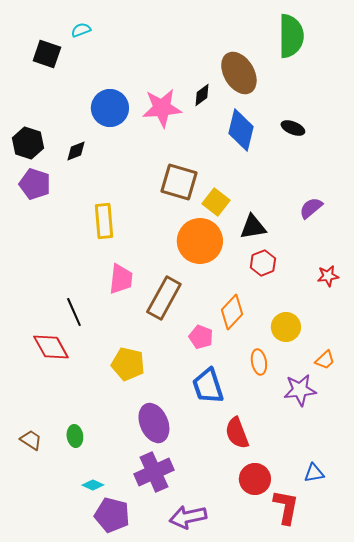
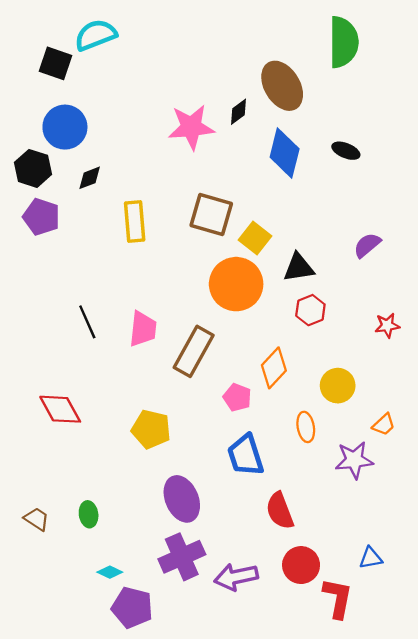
cyan semicircle: (81, 30) -> (96, 35), size x1.8
blue circle: (110, 108) -> (65, 127), moved
yellow rectangle: (104, 221) -> (135, 222), moved
black line: (74, 312) -> (87, 322), moved
purple arrow: (188, 517) -> (236, 577), moved

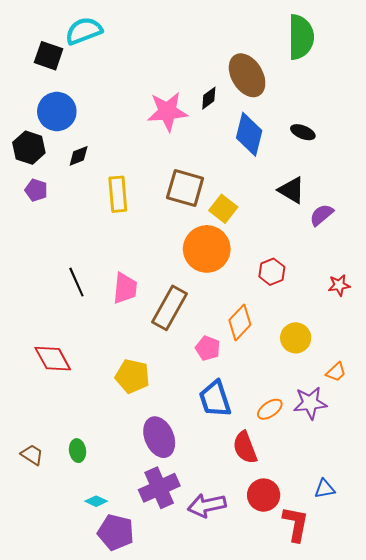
purple pentagon: (41, 217) -> (36, 190), size x0.7
black triangle: (299, 268) -> (292, 190), moved, turned 40
orange ellipse: (306, 427) -> (270, 409), moved, turned 65

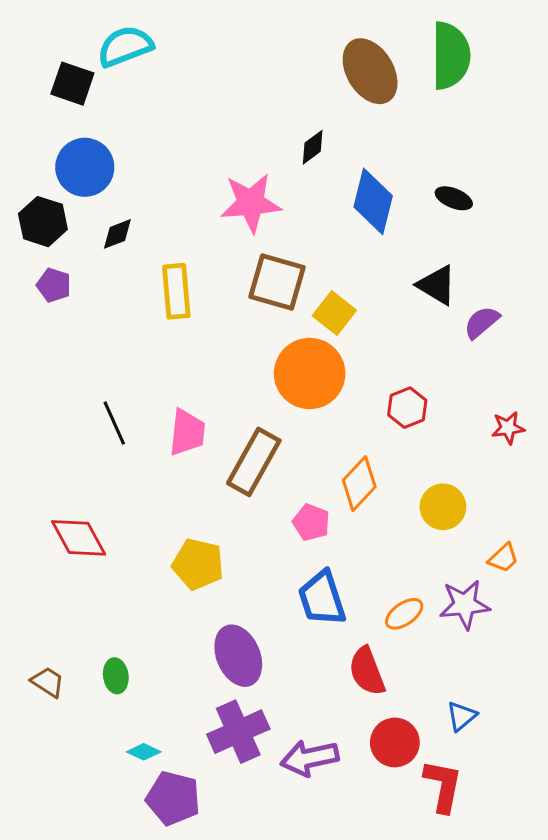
brown ellipse: (247, 75) -> (370, 71), moved
pink star: (167, 111) -> (251, 203), moved
blue triangle: (325, 489) -> (462, 716), moved, turned -30

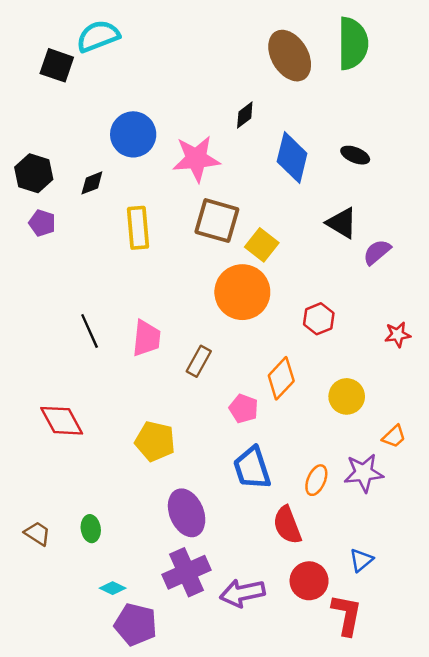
blue circle: (85, 167) -> (133, 134), moved
brown rectangle: (254, 462) -> (199, 361), size x0.6
orange ellipse: (404, 614) -> (316, 480), turned -32

